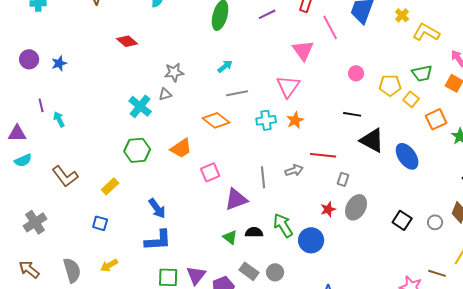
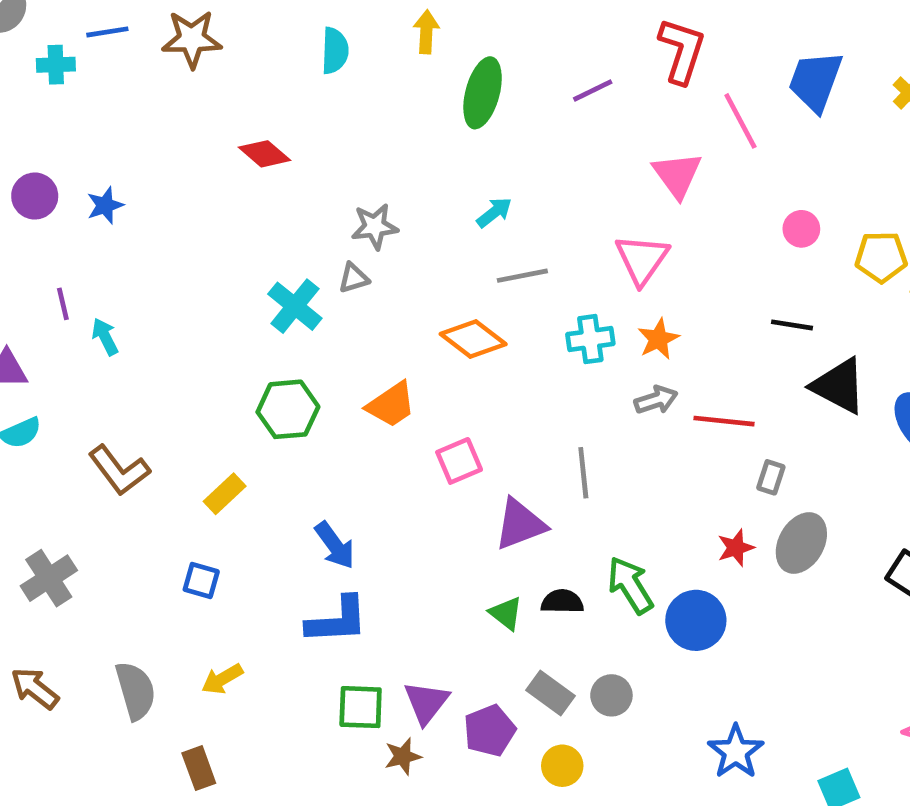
gray arrow: (294, 170) -> (656, 400), moved

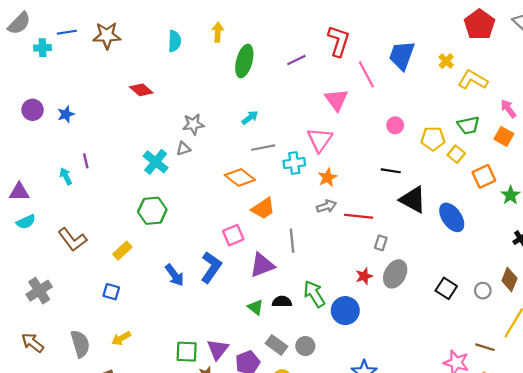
purple line: (63, 304) -> (86, 161), moved
cyan cross: (590, 339) -> (294, 163), moved
orange trapezoid: (391, 405) -> (263, 209), moved
blue L-shape: (337, 620) -> (211, 267), moved, turned -52

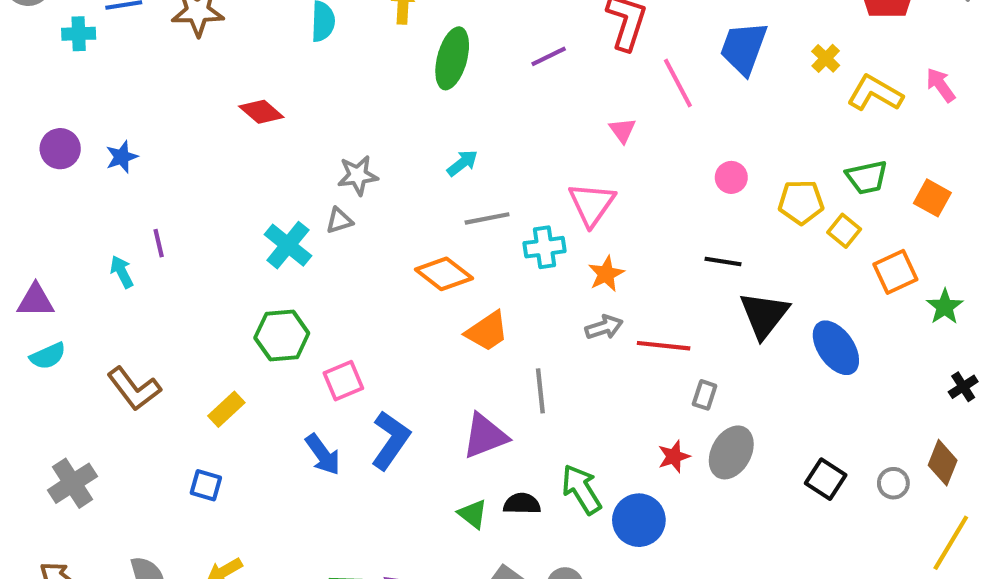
pink triangle: (336, 100) -> (622, 130), size x0.6
pink arrow: (508, 109) -> (941, 85), moved
black triangle: (413, 200) -> (764, 315), turned 40
pink square: (233, 235) -> (343, 381), moved

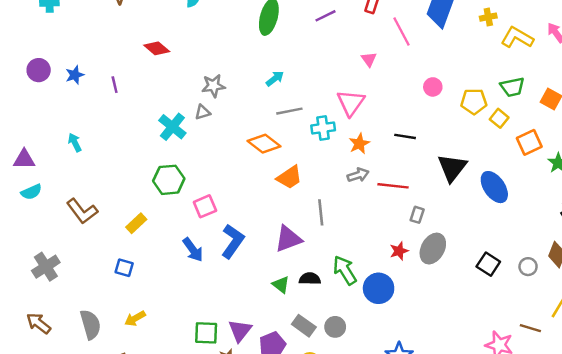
yellow cross: (826, 58) -> (488, 17), turned 35
purple line: (159, 243) -> (115, 85), moved
black line: (723, 262) -> (405, 136), moved

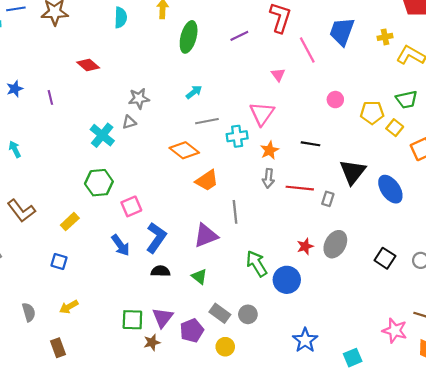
gray arrow: (358, 175) -> (268, 178), turned 114
gray rectangle: (417, 215) -> (328, 199), moved
black semicircle: (310, 279) -> (160, 271), moved
gray semicircle: (90, 324) -> (29, 312), size x0.7

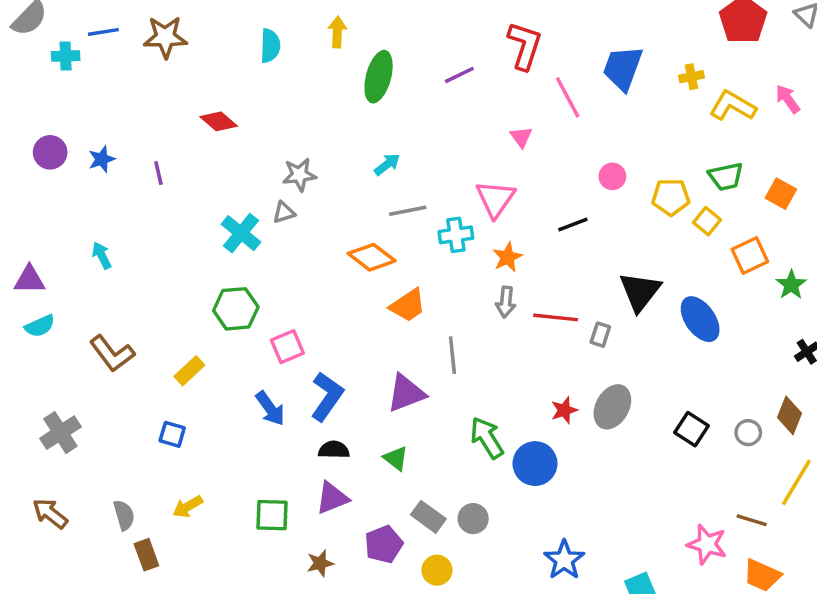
black line: (311, 144) -> (573, 225), moved, turned -30
purple triangle: (163, 318) -> (332, 498), moved, turned 30
green square: (132, 320) -> (272, 515), moved
brown rectangle: (58, 348) -> (146, 555), moved

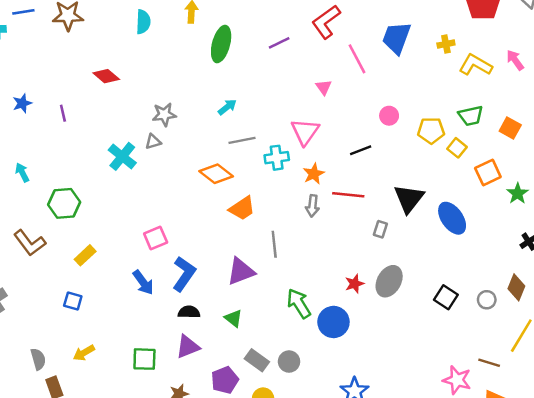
red L-shape: (525, 46) -> (326, 22), turned -144
green hexagon: (236, 309) -> (64, 203), moved
red line: (556, 317) -> (348, 195), moved

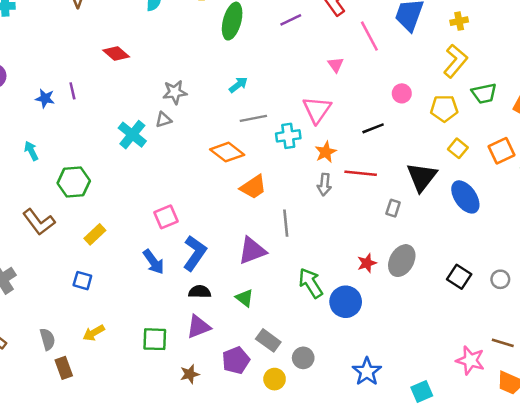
yellow L-shape: (476, 65) -> (455, 61), moved, turned 100
blue star: (22, 103) -> (45, 98), moved, turned 30
yellow square: (457, 148) -> (458, 148), moved
gray circle: (289, 362) -> (303, 358), moved

